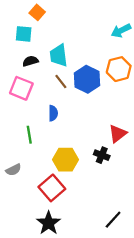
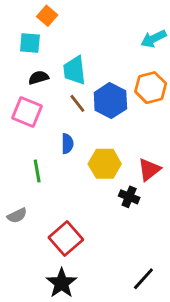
yellow hexagon: (66, 160) -> (105, 164), moved

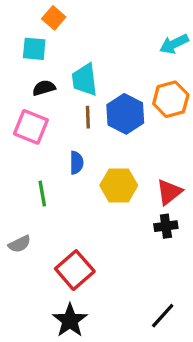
brown line: (77, 103) -> (88, 117), turned 36
black cross: (129, 197) -> (166, 226), moved, turned -30

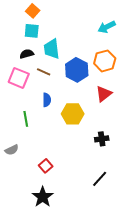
cyan square: (34, 49) -> (32, 31), moved
brown line: (88, 117) -> (44, 72), moved, turned -64
red triangle: (169, 192) -> (104, 94), moved
red square: (75, 270) -> (46, 166), size x0.6
black line: (163, 316) -> (100, 179), moved

